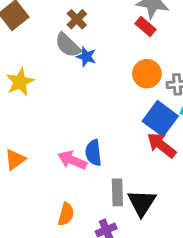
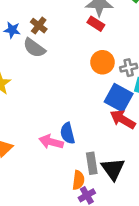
blue star: (86, 57) -> (12, 30), moved
orange semicircle: (66, 214) -> (78, 180), moved

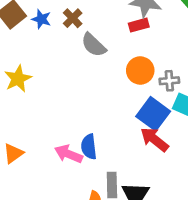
red rectangle: (96, 24) -> (139, 25), turned -56
gray semicircle: (34, 48) -> (94, 45), moved

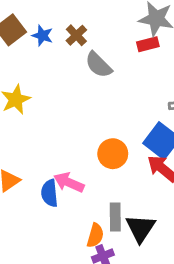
orange circle: (140, 70) -> (113, 154), moved
blue semicircle: (89, 147) -> (49, 193), moved

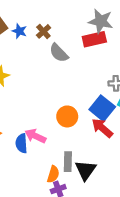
red rectangle: (148, 44) -> (94, 39), size x1.5

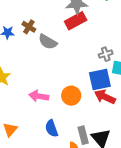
blue square: (102, 108) -> (100, 79), turned -35
pink arrow: (35, 136) -> (39, 96), moved
blue semicircle: (21, 143) -> (51, 128), moved

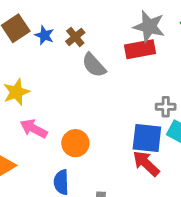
pink arrow: (39, 96) -> (34, 129), moved
orange circle: (71, 96) -> (75, 143), moved

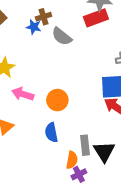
blue star: (44, 35) -> (34, 27), moved
brown cross: (75, 37) -> (44, 17), turned 32

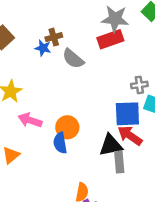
blue semicircle: (51, 133) -> (60, 143), moved
gray rectangle: (85, 145) -> (119, 162), moved
black triangle: (104, 152) -> (111, 145), moved, turned 50

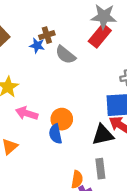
red rectangle: (110, 39) -> (100, 36), turned -30
gray rectangle: (119, 162) -> (100, 169), moved

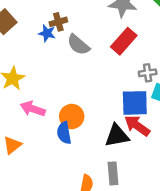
red rectangle: (100, 36) -> (124, 41), moved

